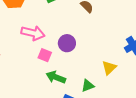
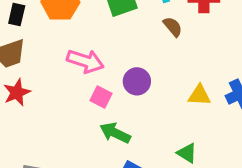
yellow triangle: (109, 68) -> (199, 95), moved, turned 42
green triangle: (88, 86) -> (187, 153), moved, turned 48

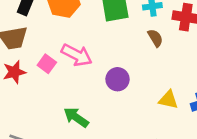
pink square: (101, 97) -> (47, 64), moved
green arrow: (115, 133) -> (76, 117), moved

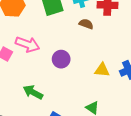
brown semicircle: (155, 38) -> (86, 24), turned -32

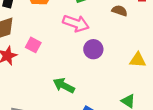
pink arrow: (28, 44) -> (76, 23), moved

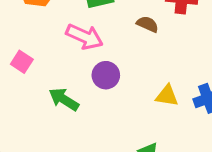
green arrow: (64, 86) -> (64, 99), moved

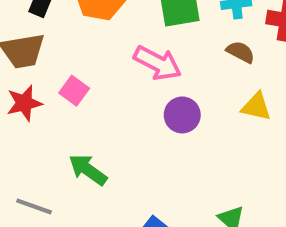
yellow triangle: (167, 96) -> (256, 107), moved
green arrow: (64, 99) -> (88, 170), moved

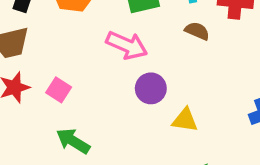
pink square: (74, 91) -> (59, 90), moved
yellow triangle: (256, 107) -> (185, 120), moved

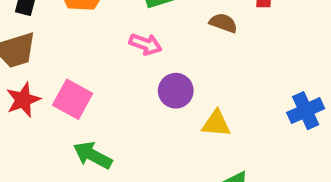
pink arrow: (127, 45) -> (146, 44), size x0.7
pink square: (59, 90) -> (73, 99), size x1.4

